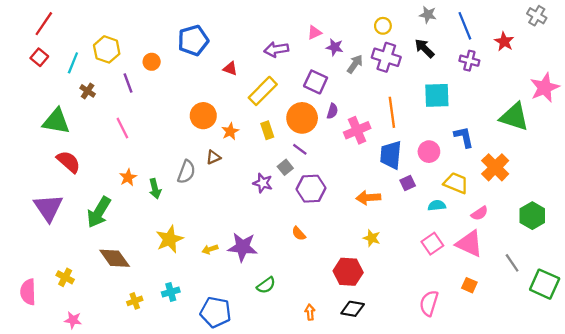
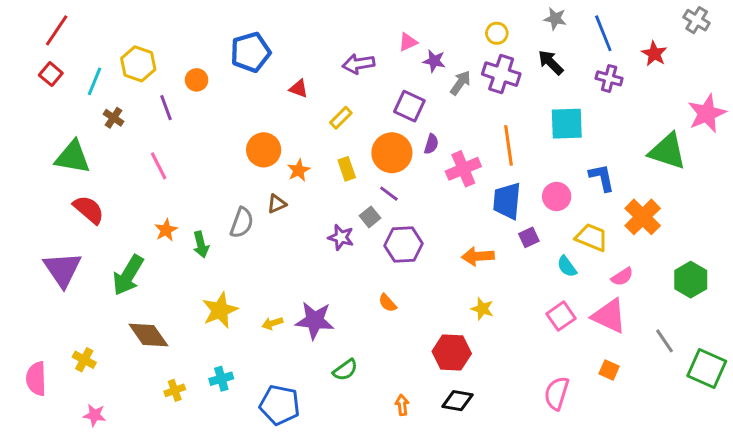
yellow rectangle: (263, 91) -> (341, 118), size x0.6
cyan semicircle: (437, 205) -> (567, 266), turned -120

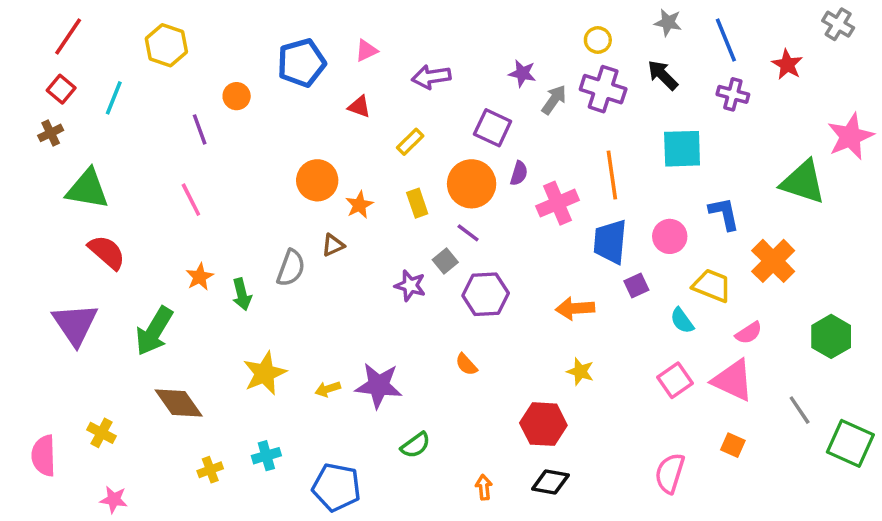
pink triangle: (408, 42) -> (366, 51), moved
yellow hexagon: (138, 64) -> (166, 45), moved
brown cross: (113, 118) -> (51, 133), moved, turned 30

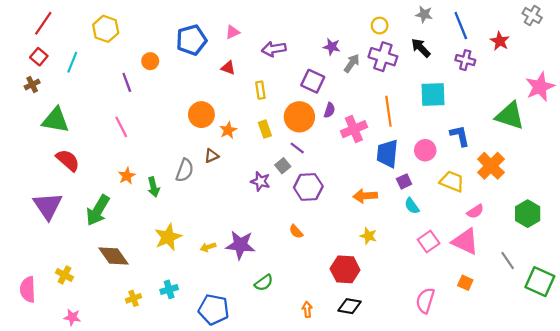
yellow rectangle: (410, 142) -> (260, 90), turned -54
cyan semicircle: (682, 321) -> (412, 206), moved

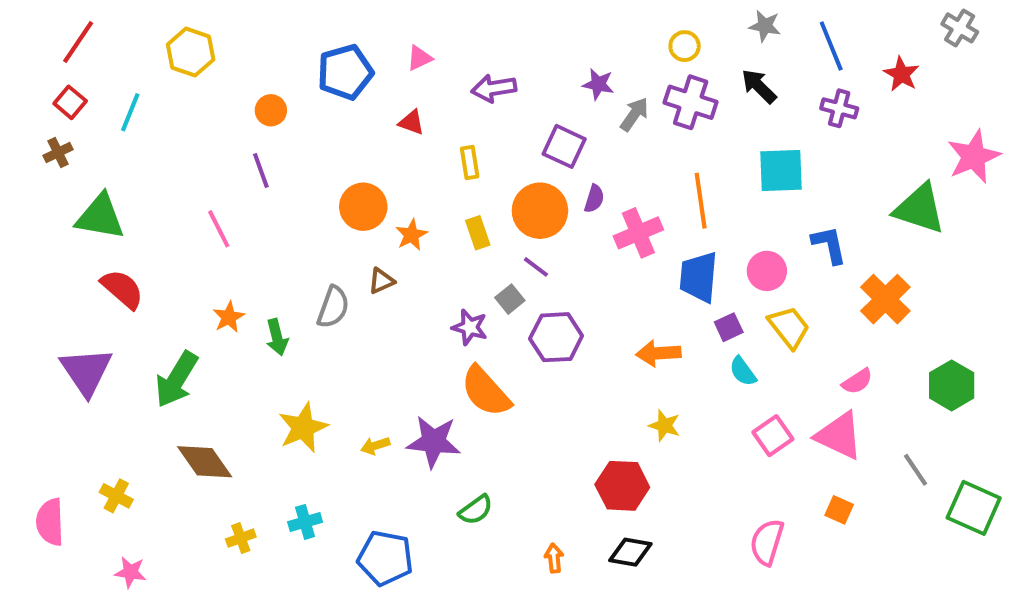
purple line: (127, 82) -> (261, 171), moved
yellow trapezoid: (452, 181) -> (789, 327), moved, turned 30
orange semicircle: (296, 232) -> (486, 391), moved, size x2.0

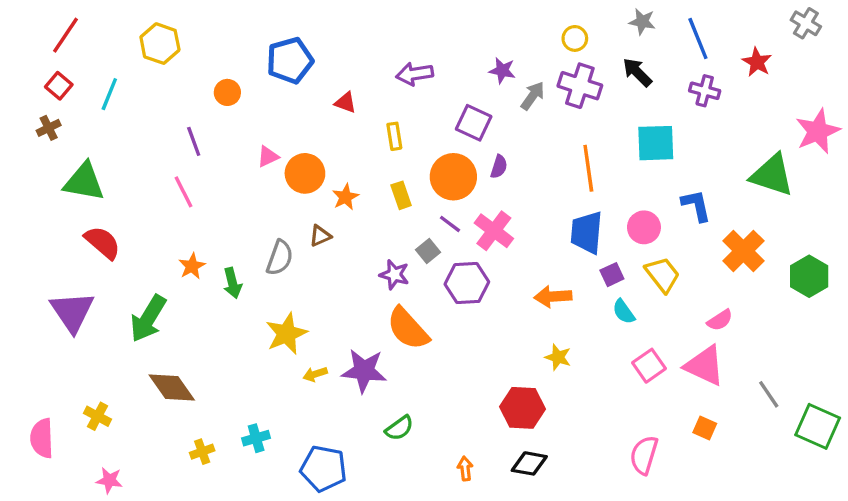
pink triangle: (419, 58) -> (268, 157), moved
purple line: (261, 171) -> (194, 141), moved
pink cross: (638, 233) -> (494, 231), moved, turned -30
green hexagon: (952, 385) -> (809, 276), moved
yellow star: (303, 428) -> (286, 334), moved

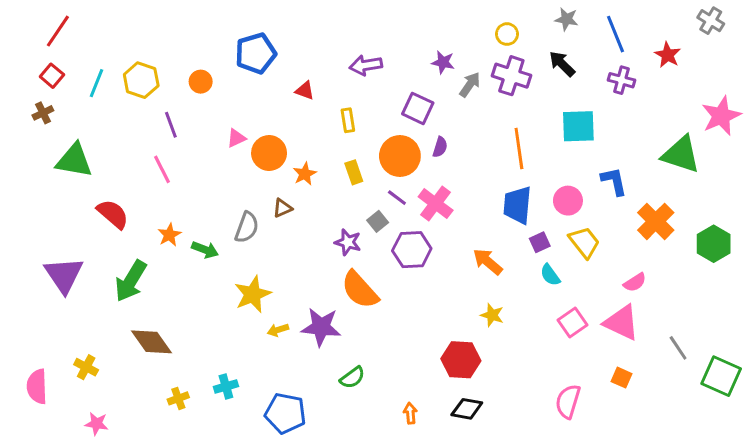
yellow hexagon: (160, 44) -> (141, 80), moved
red semicircle: (103, 243) -> (113, 214), moved
green arrow: (232, 283) -> (205, 250), turned -55
orange arrow: (553, 297) -> (488, 262), turned 44

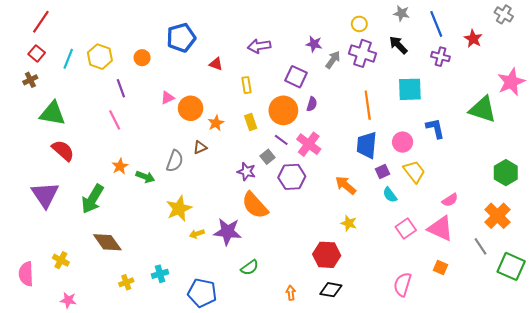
red semicircle: (113, 214) -> (63, 150), moved
orange cross: (656, 221) -> (497, 216), moved

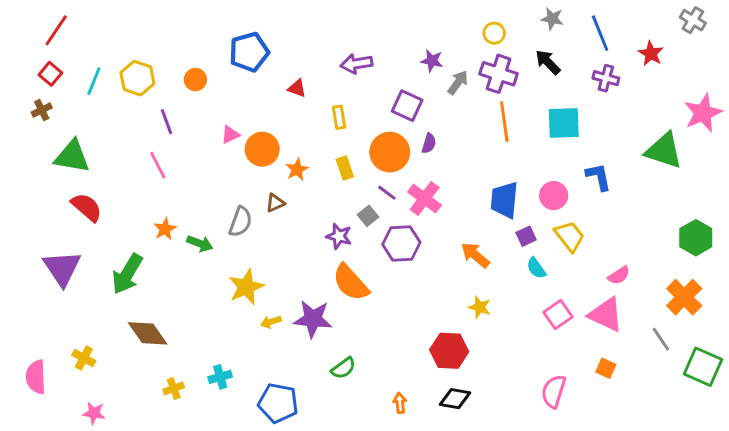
orange line: (368, 105) -> (504, 122), moved

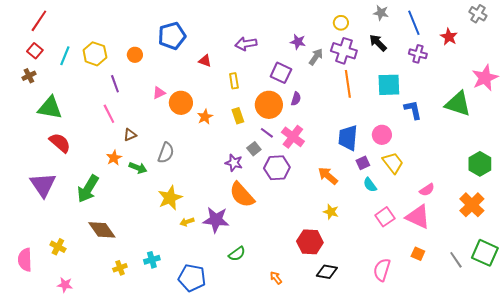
blue L-shape: (599, 177) -> (413, 110), moved
brown triangle: (275, 203) -> (130, 135), moved
gray line: (661, 339) -> (456, 260), moved
black diamond: (455, 399) -> (327, 272), moved
orange arrow: (400, 403) -> (276, 278), turned -32

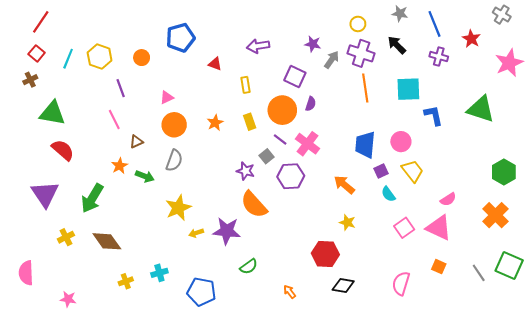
pink star: (485, 78) -> (509, 63), moved
orange circle: (181, 103) -> (174, 125), moved
yellow cross: (58, 247) -> (66, 237), moved, turned 35

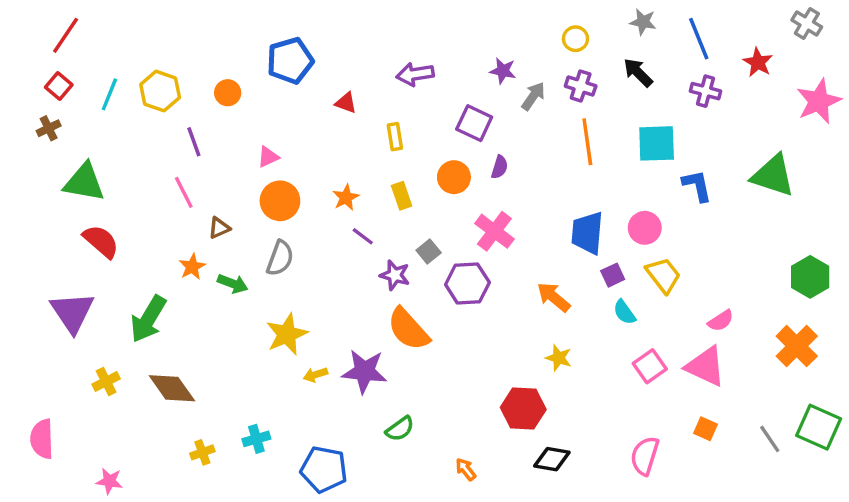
purple cross: (361, 53) -> (581, 86), size x0.7
orange circle: (282, 110) -> (454, 177), size x0.7
purple line: (280, 139) -> (363, 236), moved

